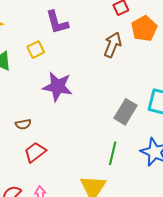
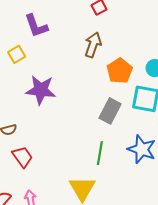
orange pentagon: (144, 28) -> (120, 71), moved
red trapezoid: (35, 152) -> (22, 157), turned 95

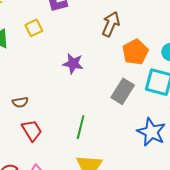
purple star: (41, 90) -> (73, 64), moved, size x0.7
green line: (100, 153) -> (81, 127), moved

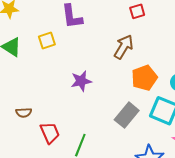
purple star: (73, 64) -> (81, 81), turned -30
red trapezoid: (32, 130) -> (50, 133), moved

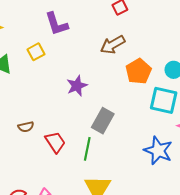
brown arrow: (124, 47) -> (113, 45), turned -140
gray rectangle: (127, 115) -> (103, 121), moved

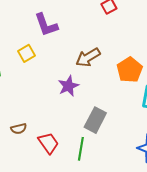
brown arrow: (113, 45) -> (88, 57), moved

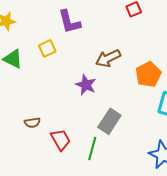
purple star: (68, 86) -> (86, 85), turned -30

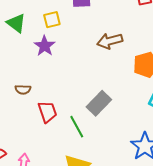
purple star: (86, 85) -> (45, 46), moved
green line: (92, 149) -> (77, 127), turned -55

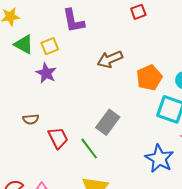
green triangle: (16, 23) -> (24, 44), moved

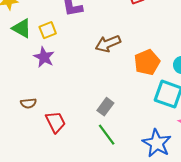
gray rectangle: (108, 122) -> (105, 107), size x0.7
green line: (89, 149) -> (107, 135), moved

